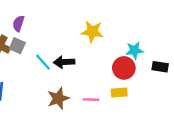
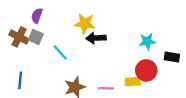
yellow star: (92, 32) -> (85, 24), moved
black arrow: (64, 62) -> (96, 38), moved
red circle: (124, 68) -> (146, 70), moved

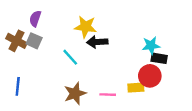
cyan line: (60, 53) -> (70, 57), moved
black rectangle: (172, 57) -> (159, 58), moved

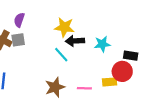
gray square: (34, 41) -> (18, 40), turned -32
cyan star: (151, 45) -> (102, 44), moved
cyan line: (70, 57) -> (61, 55), moved

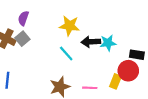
gray square: (18, 40) -> (22, 39), turned -32
black arrow: (75, 41) -> (91, 42), moved
yellow rectangle: (110, 82) -> (115, 81), turned -64

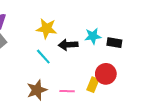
cyan star: (108, 43) -> (93, 36), moved
black rectangle: (137, 55) -> (114, 43), moved

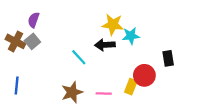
yellow star: (47, 29) -> (113, 24), moved
black rectangle: (114, 43) -> (168, 58), moved, turned 72

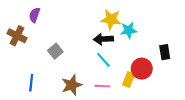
gray square: (32, 41) -> (55, 51), moved
cyan line: (79, 57) -> (103, 60), moved
blue line: (17, 86) -> (31, 83), moved

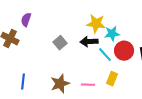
gray square: (55, 51) -> (60, 43), moved
cyan line: (103, 60) -> (105, 55), moved
red circle: (142, 69) -> (124, 51), moved

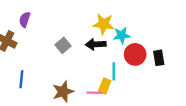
cyan line: (105, 55) -> (114, 71), moved, turned 42
yellow rectangle: (112, 79) -> (105, 86), moved
blue line: (23, 82) -> (21, 79), moved

